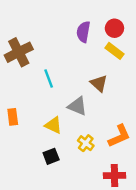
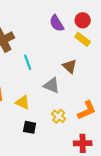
purple semicircle: (83, 32) -> (57, 23), turned -42
yellow triangle: (53, 125) -> (23, 102), moved
black square: (51, 156) -> (30, 127), turned 32

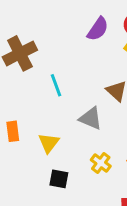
purple semicircle: (57, 23) -> (98, 29), turned -114
yellow triangle: (23, 102) -> (49, 143), turned 42

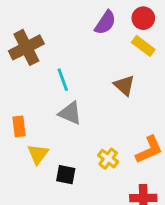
gray triangle: (91, 118) -> (70, 113), moved
yellow triangle: (49, 143) -> (38, 154), moved

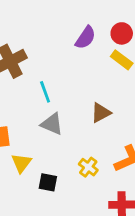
brown triangle: (124, 85) -> (101, 113), moved, turned 50

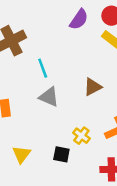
yellow triangle: (21, 163) -> (21, 154), moved
black square: (48, 182) -> (61, 154), moved

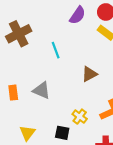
cyan line: (43, 68) -> (56, 50), moved
gray triangle: (49, 97) -> (42, 90), moved

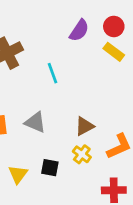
brown triangle: (89, 74) -> (85, 126), moved
black square: (62, 133) -> (50, 168), moved

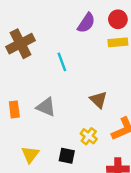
yellow rectangle: (114, 52) -> (118, 42), turned -42
brown triangle: (85, 126) -> (98, 100), moved, turned -48
black square: (50, 168) -> (67, 156), moved

